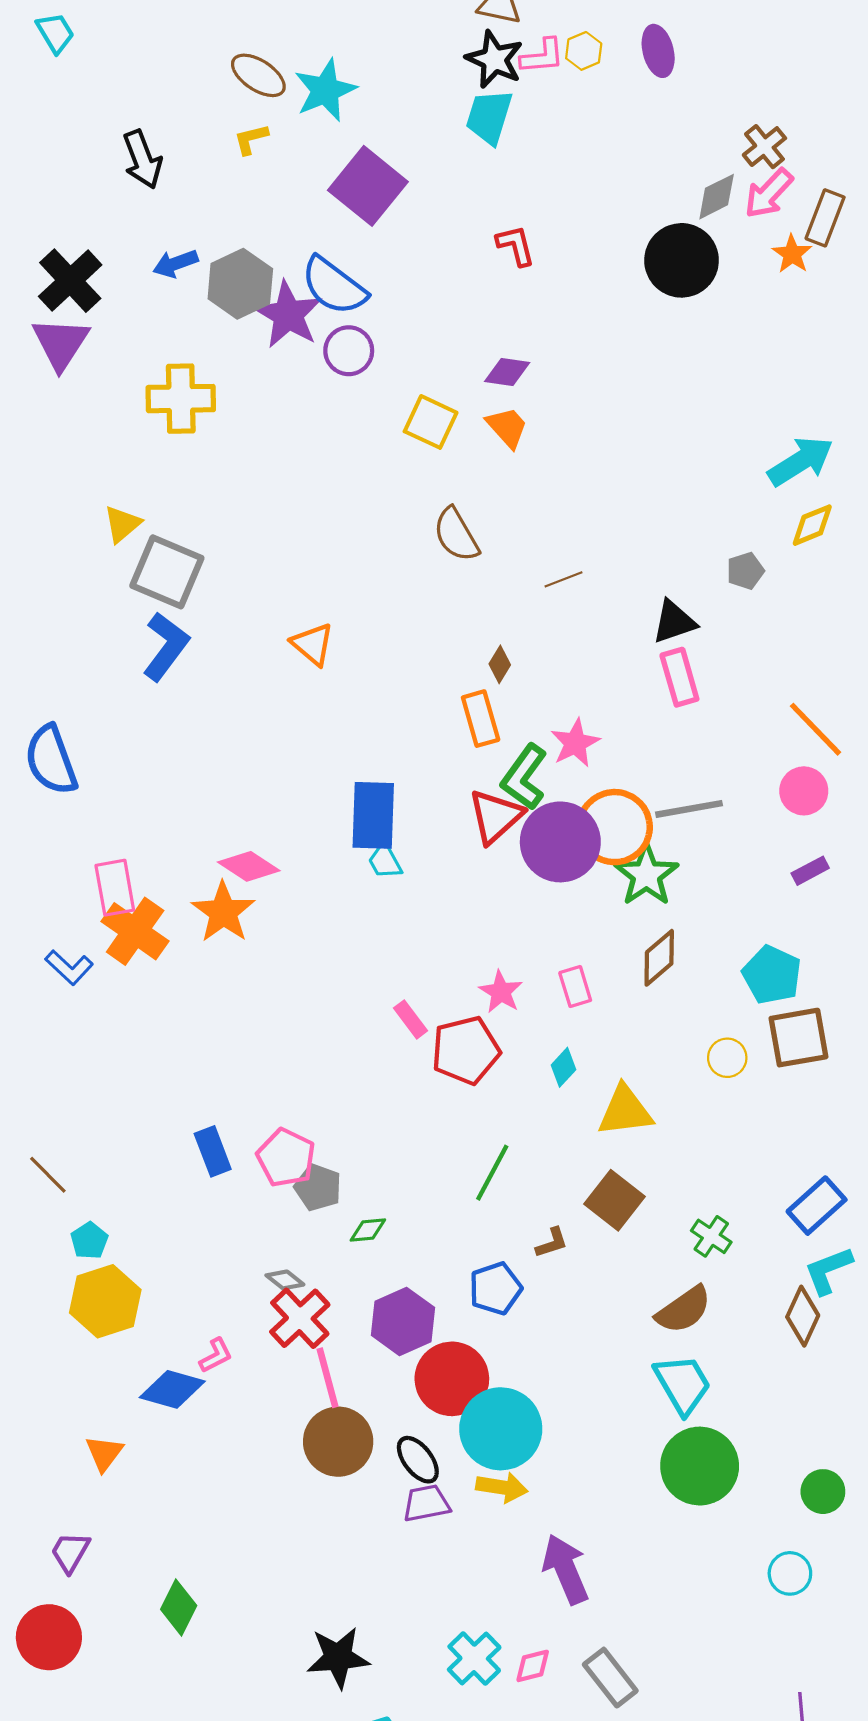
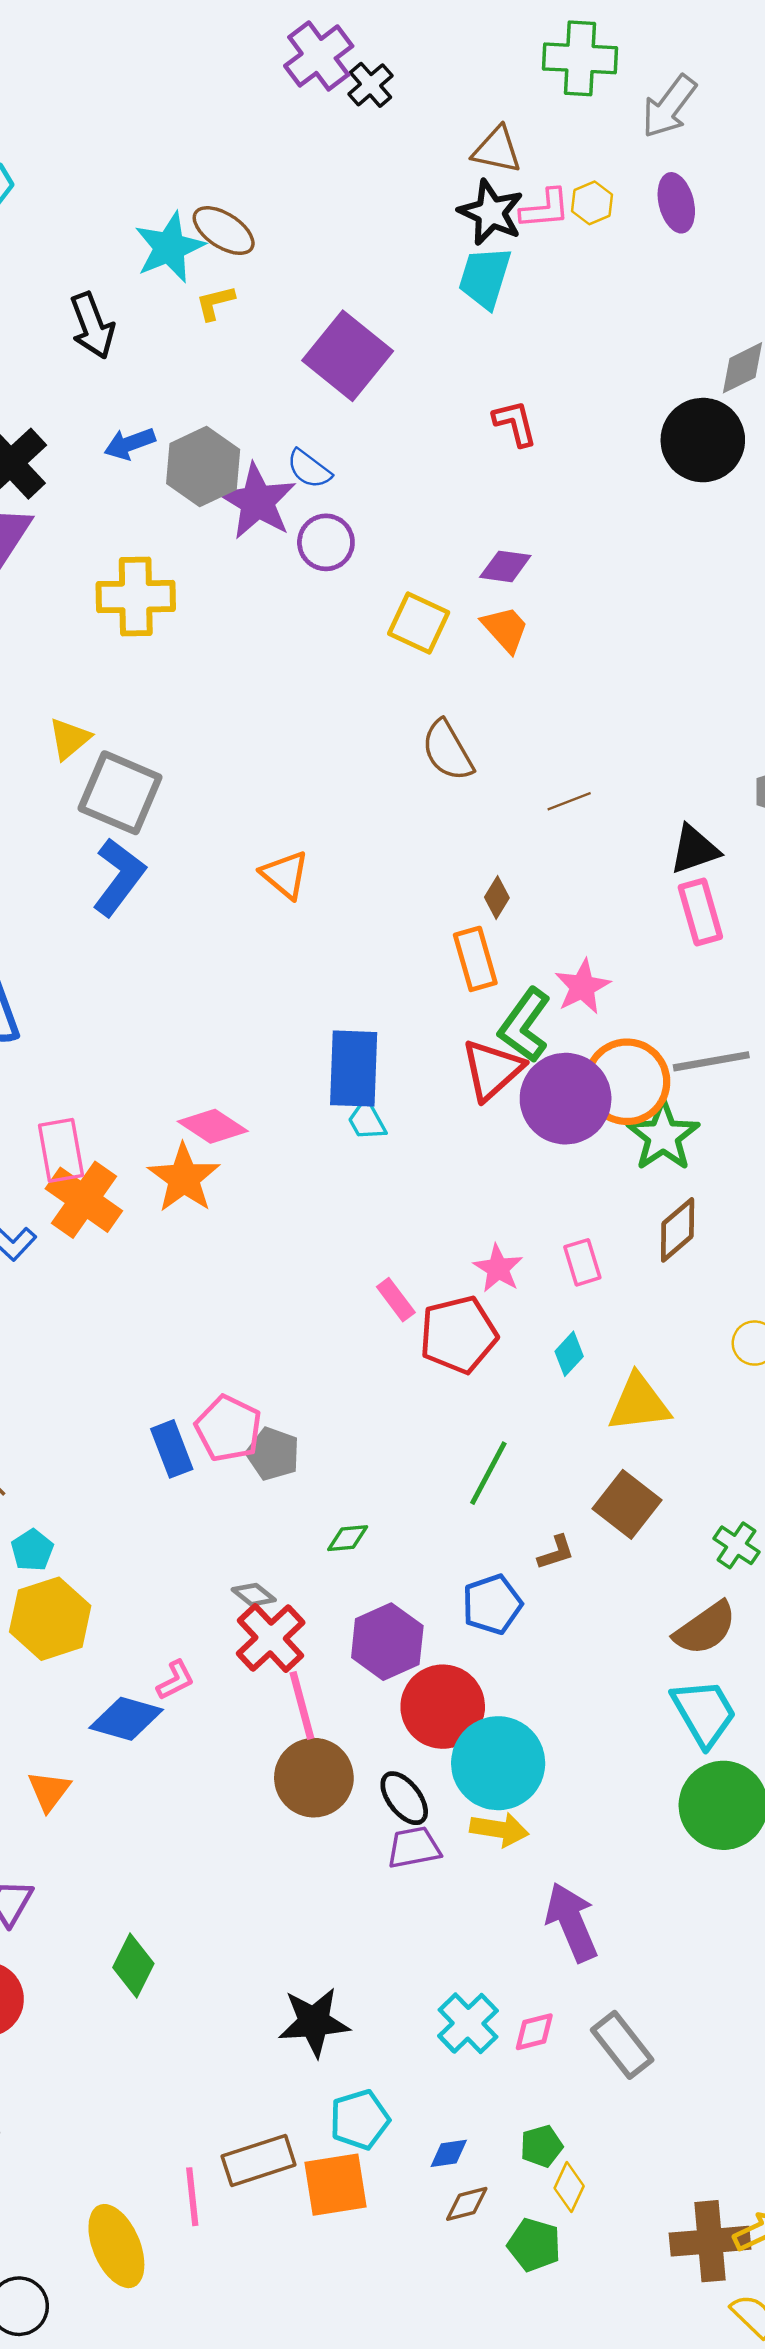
cyan star: (325, 90) -> (169, 247), moved
blue semicircle: (334, 286) -> (309, 469), size x0.6
pink pentagon: (286, 1158) -> (228, 1429), moved
gray pentagon: (318, 1187) -> (273, 1454), moved

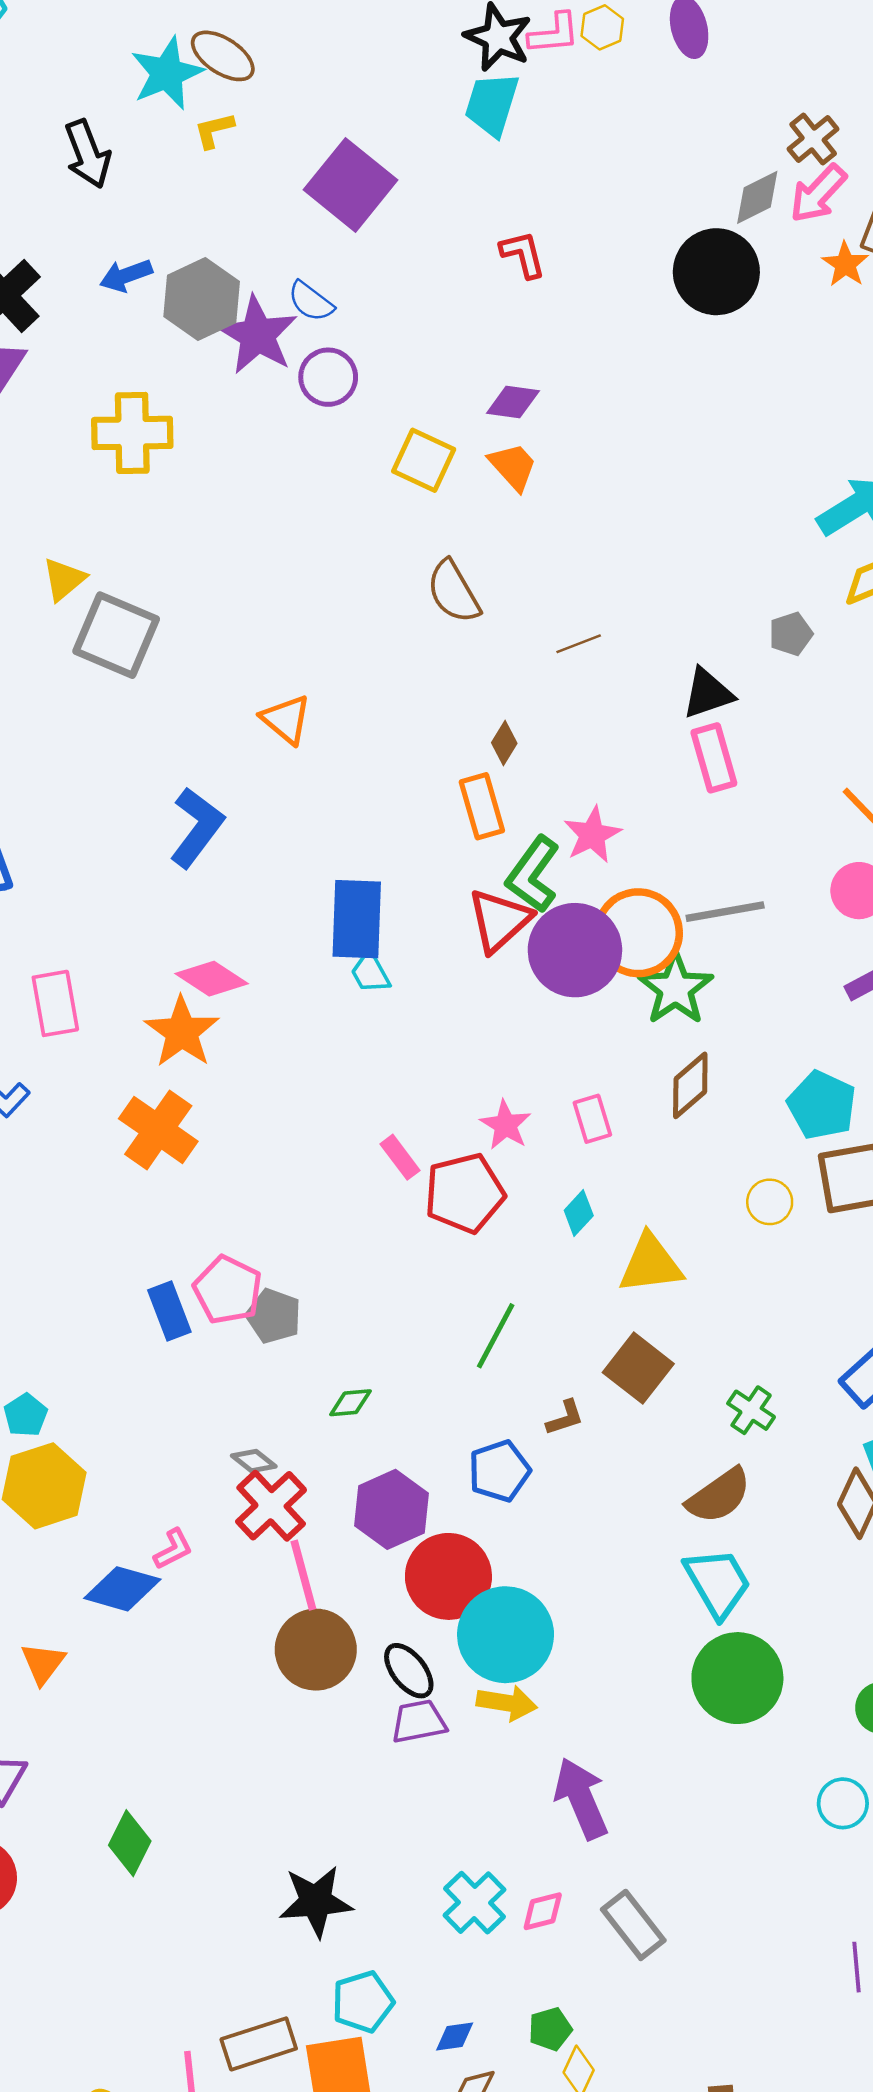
blue L-shape: (119, 877) -> (197, 827), moved
orange cross: (84, 1200) -> (158, 1130), moved

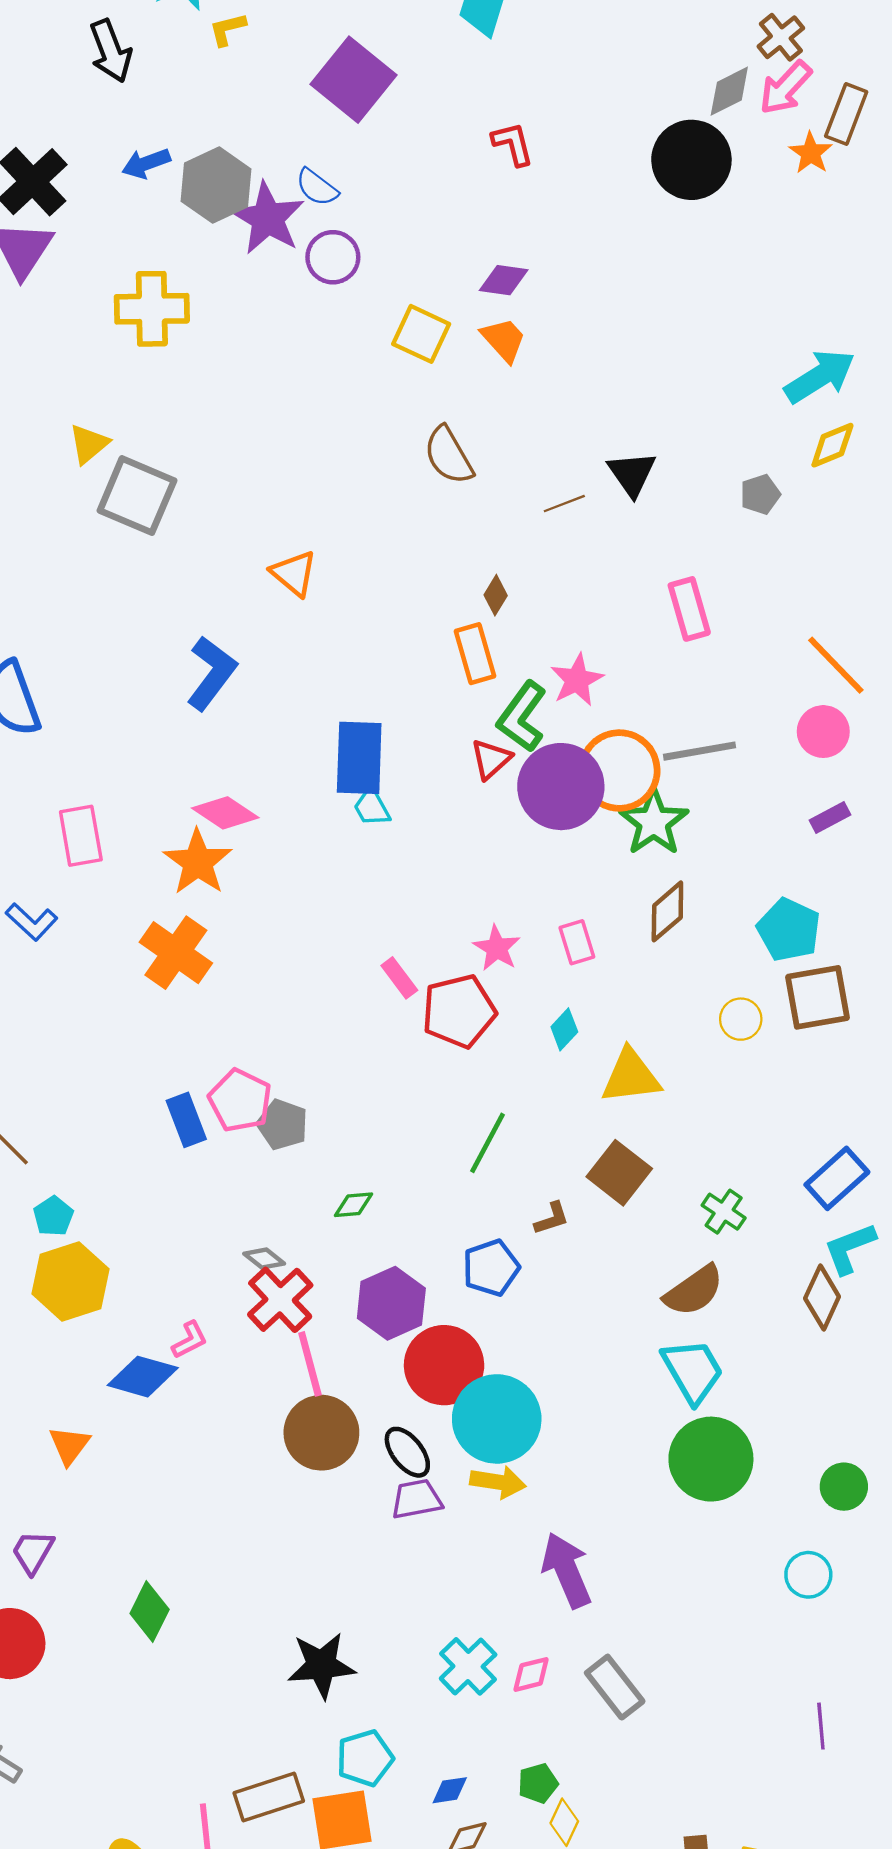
black triangle: (708, 693) -> (632, 474), moved, turned -46
red triangle: (499, 920) -> (491, 759), size x0.7

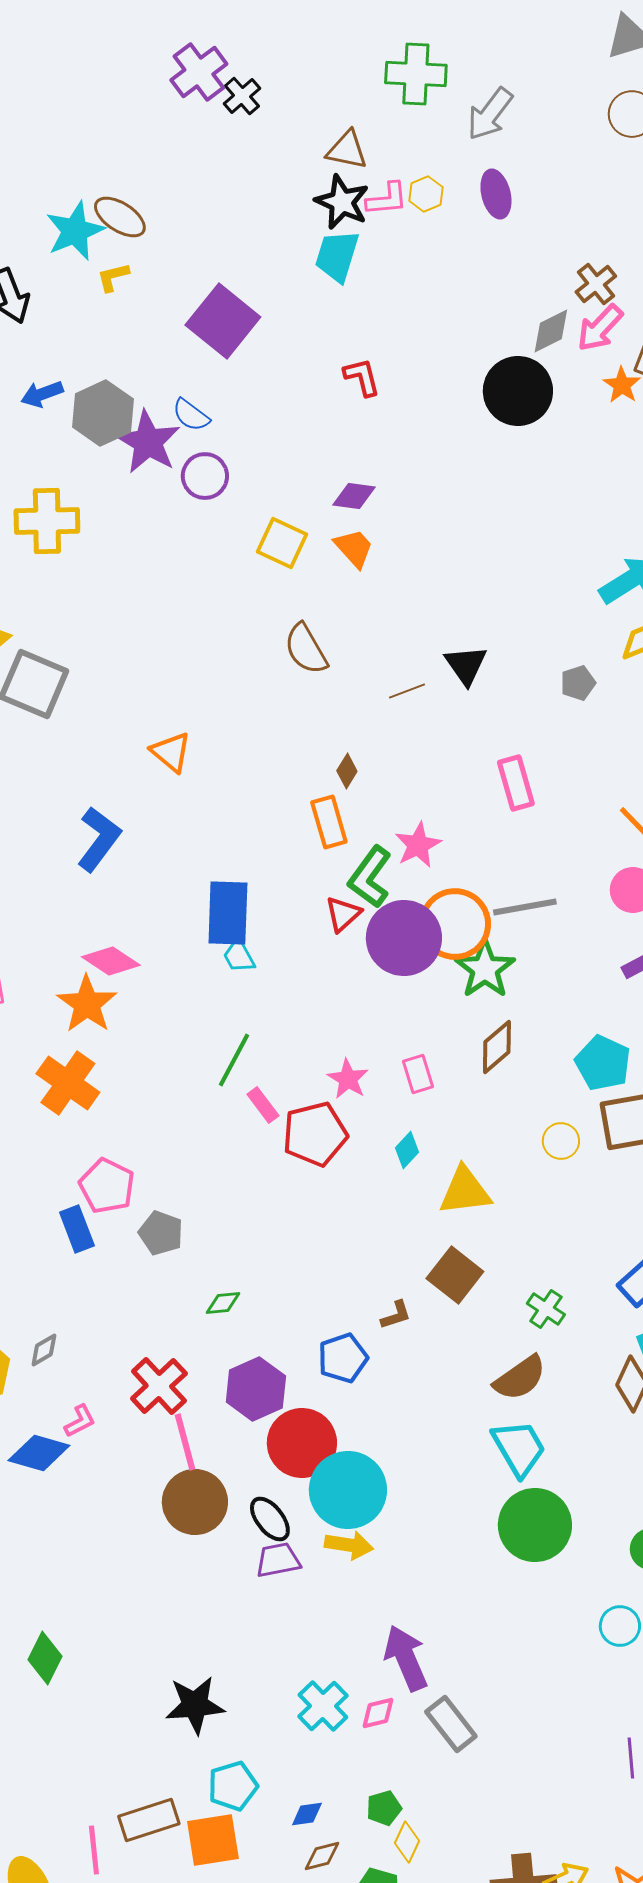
pink pentagon: (240, 1100) -> (107, 1186), moved
green line: (488, 1143) -> (234, 1060), moved
gray diamond: (264, 1259) -> (44, 1350), moved, turned -69
purple arrow: (567, 1570) -> (406, 1658), moved

